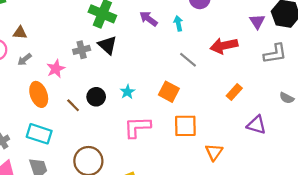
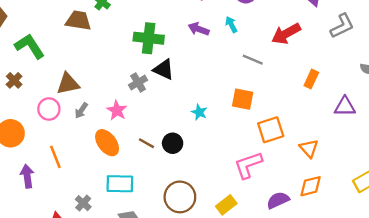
brown triangle: (20, 33) -> (68, 84), size x1.5
black circle: (96, 97) -> (173, 143), moved
pink L-shape: (137, 127) -> (248, 165), moved

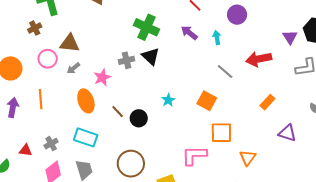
brown cross: (14, 80) -> (35, 28), moved

